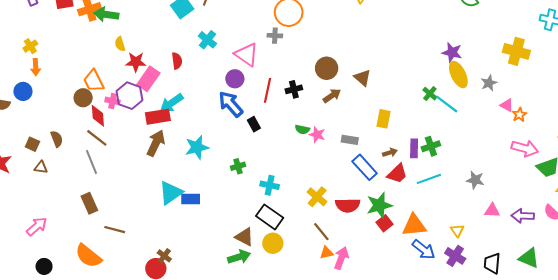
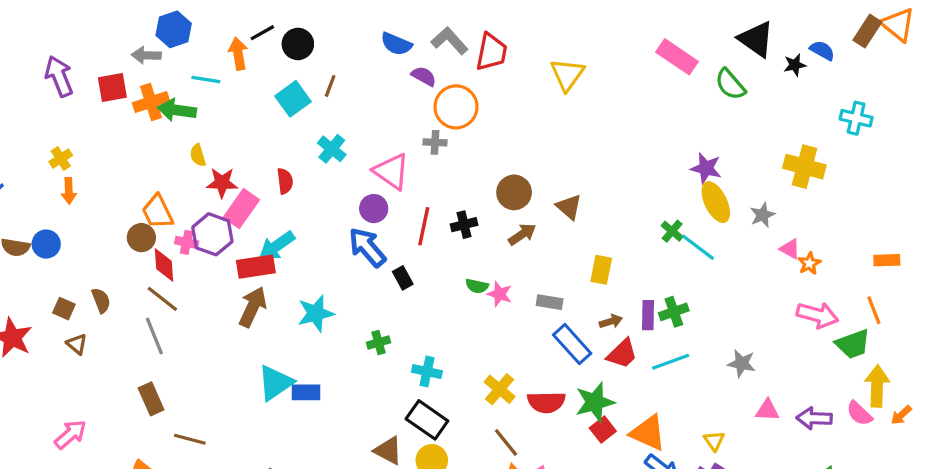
blue circle: (23, 91) -> (46, 244), moved
brown triangle: (41, 167) -> (77, 344), turned 32
orange triangle: (414, 225) -> (648, 433), turned 30

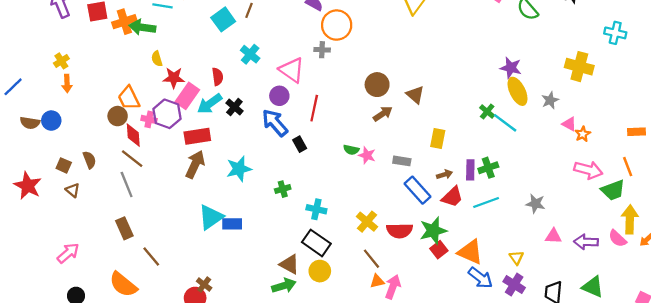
black cross: (464, 225) -> (234, 107), moved, turned -36
cyan arrow: (277, 246) -> (210, 104), moved
brown line: (190, 439) -> (151, 256), turned 35

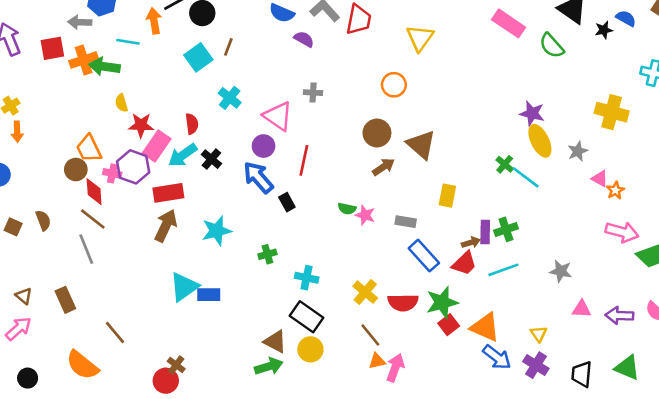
orange circle: (337, 25) -> (394, 85), moved, size x0.7
brown triangle: (415, 95) -> (421, 145), size x1.4
brown arrow: (444, 174) -> (471, 242), moved
brown triangle: (73, 190) -> (24, 296), moved
brown rectangle: (124, 228) -> (65, 300), moved

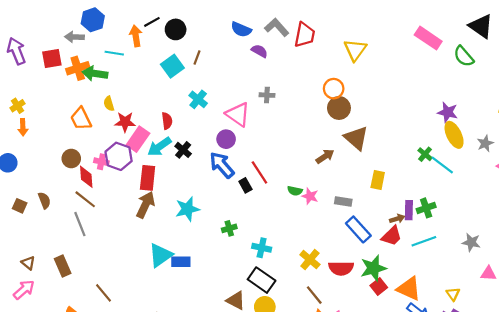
brown circle: (377, 133) -> (339, 108), moved
orange trapezoid: (89, 149) -> (81, 119), moved
red line: (304, 160) -> (259, 172), moved, turned -45
red rectangle: (168, 193) -> (148, 178), turned -75

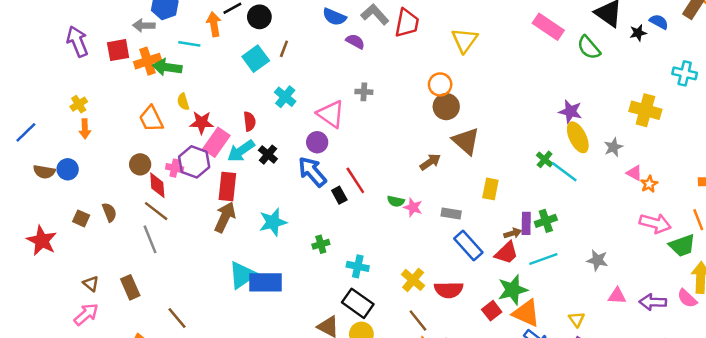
blue rectangle: (181, 262) -> (266, 282), size x1.5
green star: (373, 268) -> (513, 290), moved

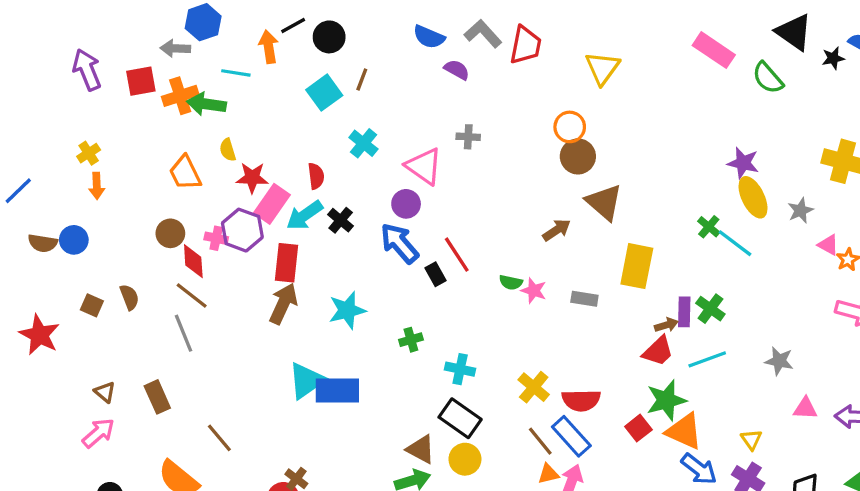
yellow rectangle: (490, 189) -> (637, 266), size x1.5
green cross: (546, 221) -> (710, 309), turned -35
blue rectangle: (468, 245) -> (571, 436), moved

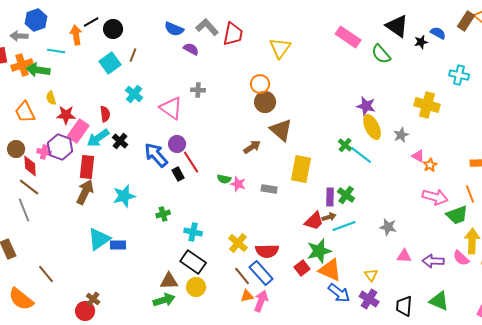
purple circle: (406, 204) -> (177, 144), moved
brown arrow: (666, 325) -> (329, 217), moved
blue rectangle: (337, 390) -> (118, 245), size x0.6
brown triangle: (421, 449) -> (169, 281), turned -30

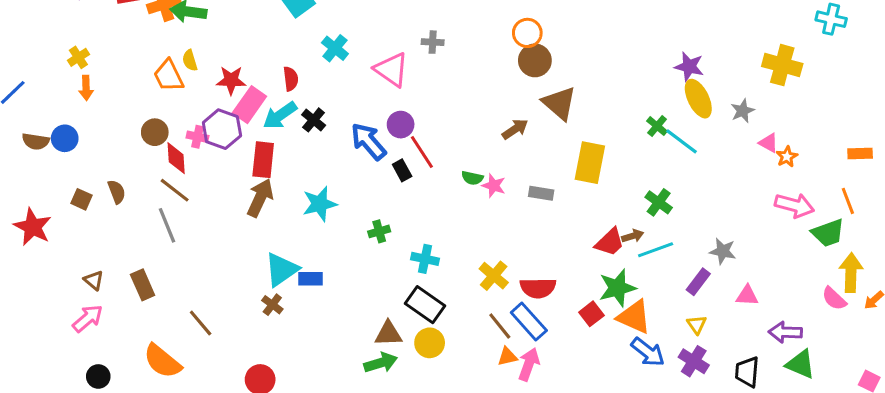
yellow semicircle: (51, 98) -> (190, 60), moved
purple rectangle: (330, 197) -> (698, 282), moved, turned 36
purple arrow: (433, 261) -> (785, 332), moved
brown cross: (93, 299) -> (272, 305), moved

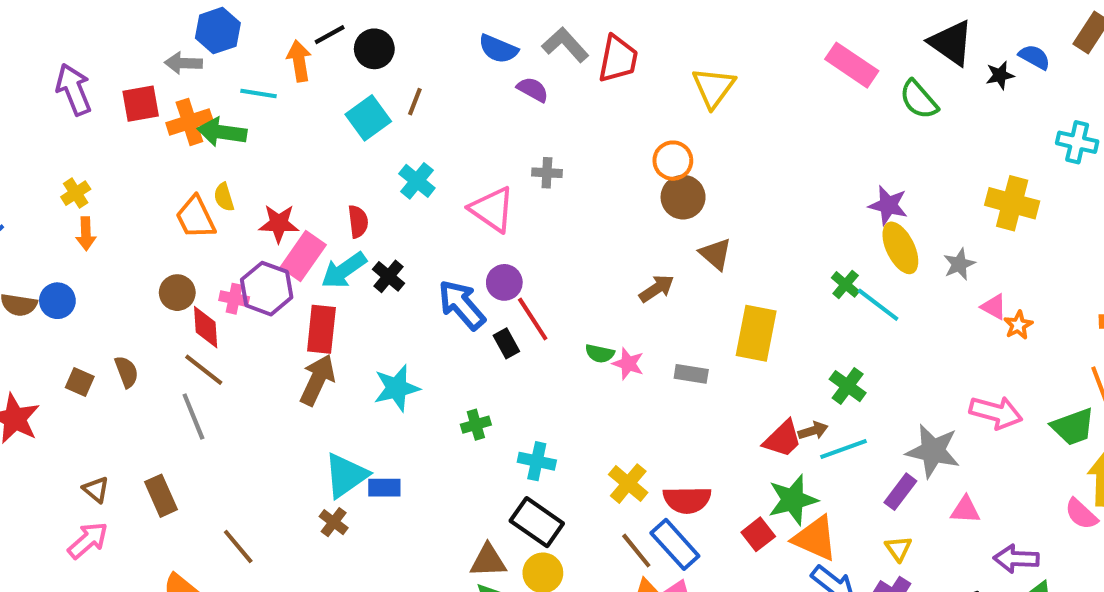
brown triangle: (559, 103) -> (716, 254), size x0.7
pink arrow: (794, 205) -> (996, 412), moved
gray star: (723, 251) -> (933, 451), size x1.5

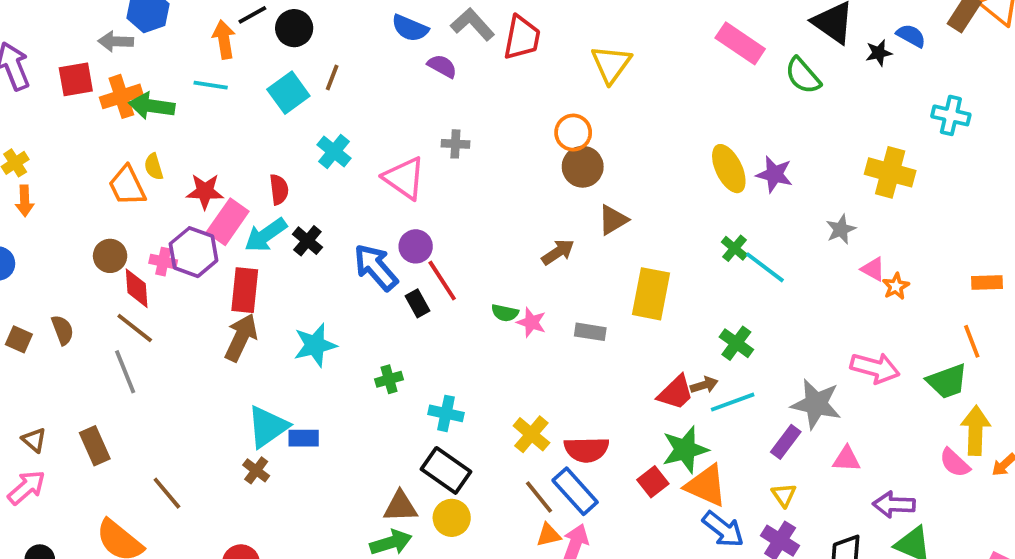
cyan line: (258, 94) -> (211, 85), moved
yellow ellipse: (900, 248) -> (729, 169), moved
brown triangle: (716, 254) -> (613, 220), turned 48

